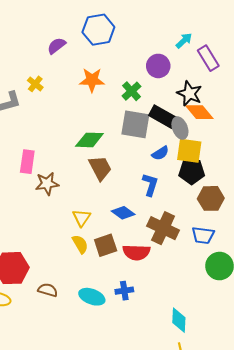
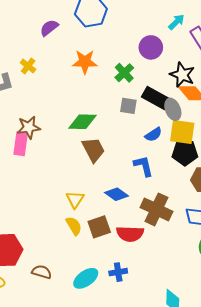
gray square: (135, 124) -> (128, 106), size x0.6
brown star: (47, 184) -> (29, 127), moved
blue L-shape: (150, 185) -> (143, 166), turned -30
cyan ellipse: (92, 297) -> (86, 278), turned -55

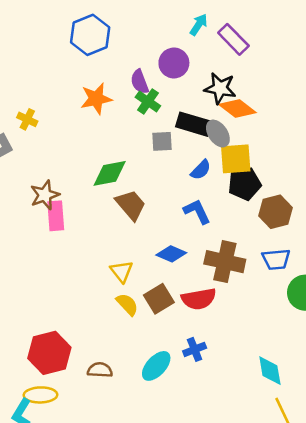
purple semicircle: (49, 28) -> (140, 82), moved, turned -60
pink rectangle: (21, 144) -> (56, 216), moved

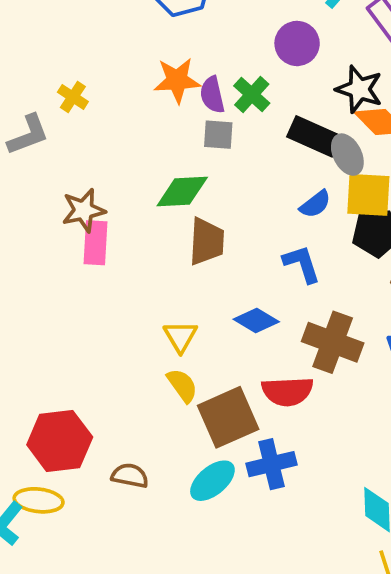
purple semicircle: (140, 82) -> (212, 95), moved
gray square: (162, 141) -> (218, 135), moved
brown trapezoid: (131, 205) -> (207, 241), turned 36
brown square: (159, 299) -> (228, 417), moved, size x1.4
blue cross: (195, 349) -> (271, 464), size x1.4

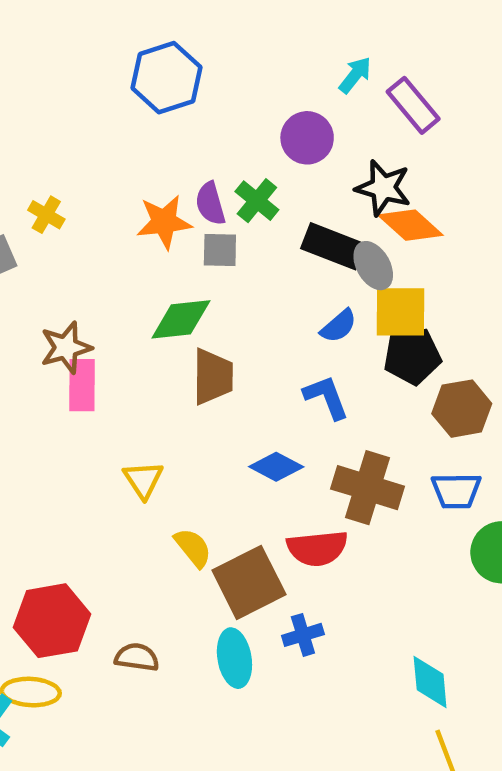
orange star: (177, 80) -> (164, 222), moved
yellow triangle: (180, 336) -> (143, 480), moved
blue cross: (271, 464) -> (303, 635), size x0.7
cyan ellipse: (212, 481) -> (234, 658), turned -57

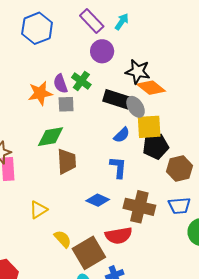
purple rectangle: (413, 105) -> (92, 21), moved
blue L-shape: (326, 397) -> (118, 167), turned 30
yellow triangle: (143, 480) -> (38, 210), turned 36

